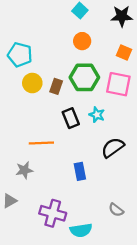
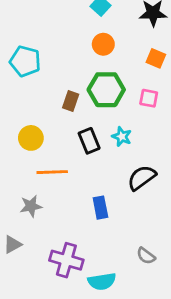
yellow circle: (32, 83) -> (31, 138), moved
pink square: (118, 84) -> (149, 98), size x0.6

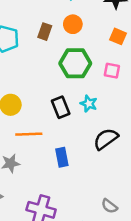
brown rectangle: (71, 101) -> (45, 32), moved
blue rectangle: (100, 208) -> (62, 157), moved

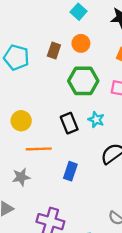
blue rectangle: (62, 157) -> (70, 171), turned 30

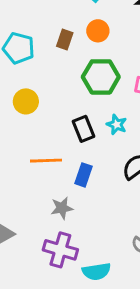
yellow circle: (21, 121) -> (26, 101), moved
blue rectangle: (70, 171) -> (83, 175), moved
gray star: (21, 177) -> (62, 208), moved

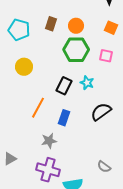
orange circle: (98, 31) -> (76, 26), moved
black rectangle: (83, 129) -> (64, 86), turned 48
orange line: (46, 161) -> (38, 108), turned -60

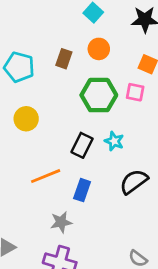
orange circle: (76, 26) -> (99, 49), moved
pink square: (106, 56) -> (135, 92), moved
orange line: (38, 108) -> (46, 176), turned 40

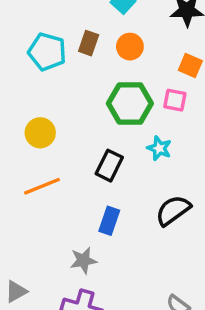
brown rectangle: (64, 59) -> (89, 43), moved
cyan pentagon: (19, 67) -> (47, 52), moved
cyan star: (114, 141) -> (159, 148), moved
orange line: (46, 176) -> (42, 186), moved

